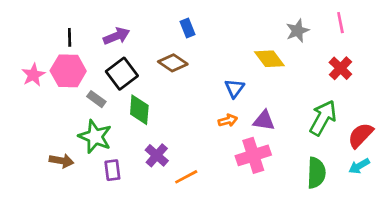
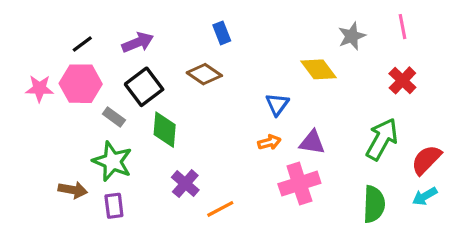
black line: (70, 37) -> (82, 44), turned 54
pink star: (33, 75) -> (39, 88), turned 30
purple rectangle: (112, 170) -> (114, 206), moved

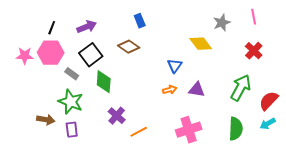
black line: (82, 44) -> (52, 28), turned -32
pink cross: (299, 184) -> (189, 130), moved

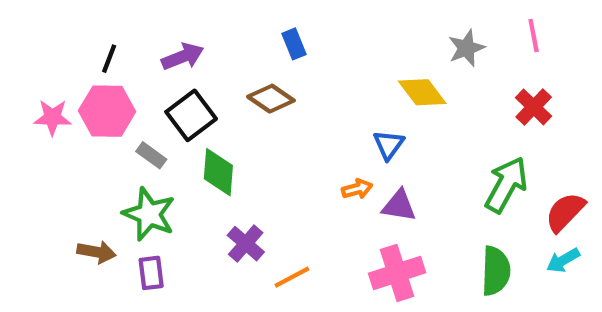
blue triangle: (175, 66) -> (389, 145), moved
purple triangle: (197, 90) -> (399, 206), moved

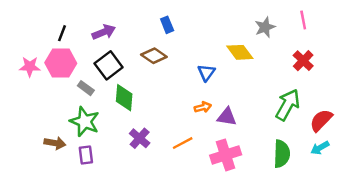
blue triangle: (389, 145) -> (206, 73), moved
orange line: (292, 277) -> (183, 143), moved

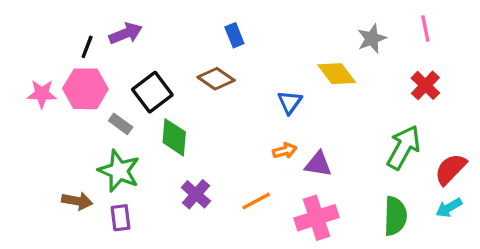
purple arrow: (104, 32) -> (126, 33), moved

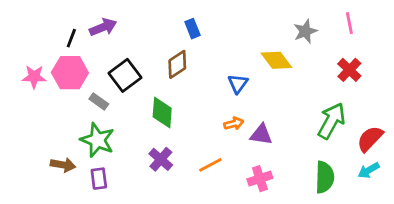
brown diamond: (216, 79) -> (177, 64), turned -68
green diamond: (174, 137) -> (162, 113), moved
pink cross: (317, 218) -> (260, 179), size x0.7

